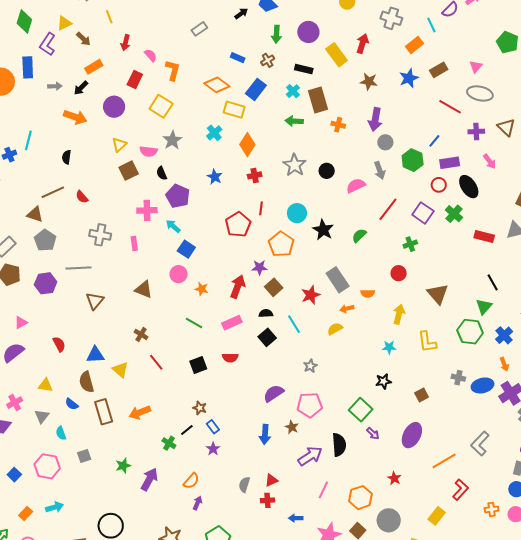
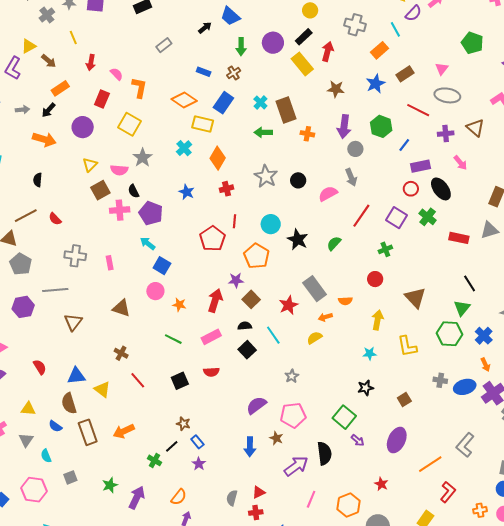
black rectangle: (304, 69) -> (304, 37), moved, turned -54
green hexagon: (413, 160) -> (381, 126), moved
pink cross: (147, 210) -> (120, 210), moved

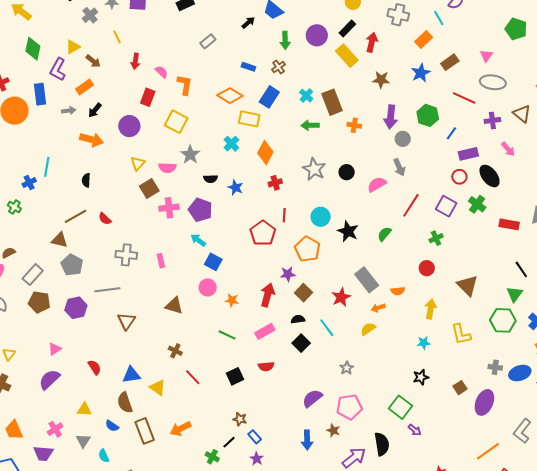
orange rectangle: (60, 88) -> (85, 87), moved
black semicircle: (133, 191) -> (211, 179), moved, turned -64
purple ellipse: (397, 440) -> (484, 402), moved

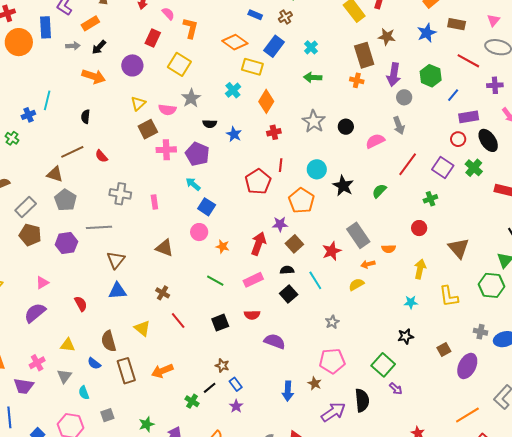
brown rectangle: (450, 62) -> (457, 24), turned 42
brown rectangle: (332, 102) -> (364, 55), moved
blue triangle: (131, 375) -> (117, 291), moved
purple semicircle: (312, 398) -> (275, 341), moved, turned 55

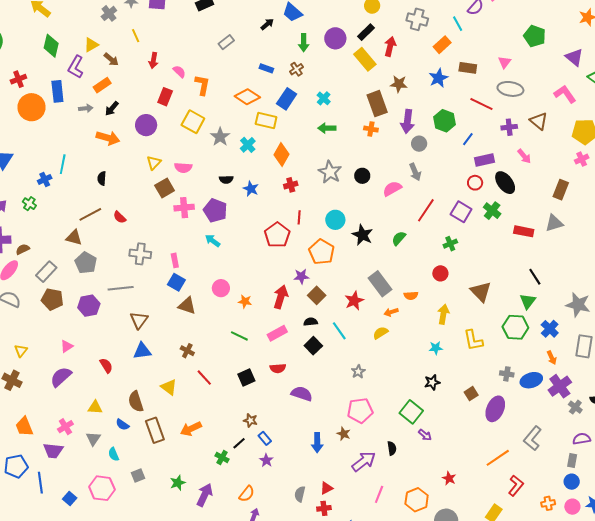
gray star: (191, 98) -> (220, 137), moved
blue square: (207, 207) -> (176, 282), moved
black semicircle: (362, 400) -> (392, 448), size x0.6

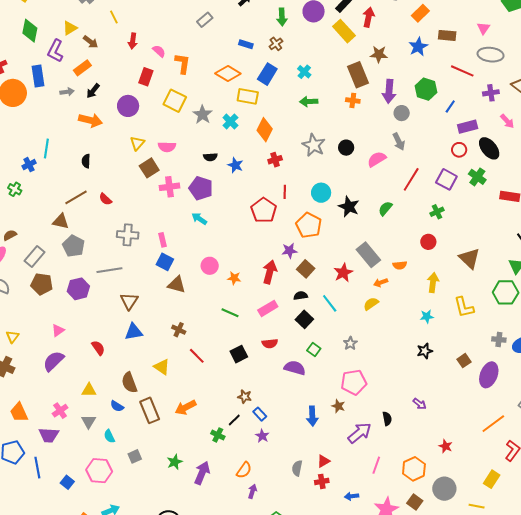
green square: (411, 412) -> (314, 350), moved, size x0.6

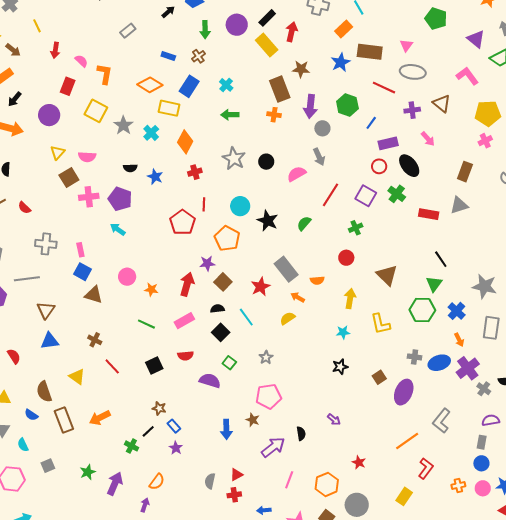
brown rectangle: (447, 35) -> (370, 52), size x1.4
orange arrow: (381, 283) -> (298, 297), turned 48
purple arrow: (252, 491) -> (145, 505), moved

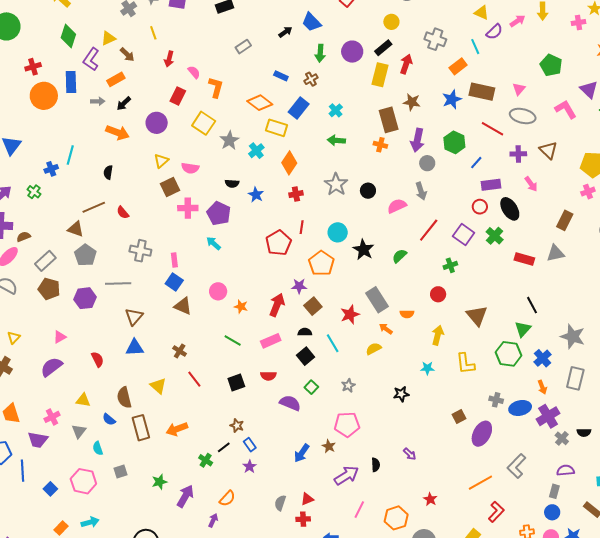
yellow rectangle: (267, 45) -> (380, 75), turned 50
pink L-shape: (467, 76) -> (566, 109), moved
black star: (340, 367) -> (401, 394), moved
blue arrow: (226, 429) -> (302, 453), turned 30

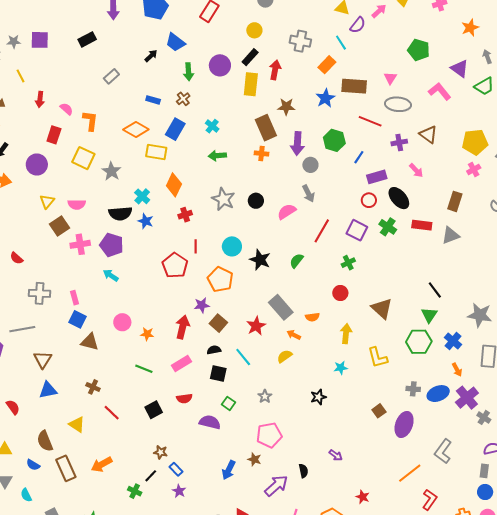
cyan cross: (256, 151) -> (142, 196), moved
black semicircle: (232, 183) -> (120, 213), size x1.6
red rectangle: (524, 259) -> (422, 225), moved
black square: (306, 356) -> (218, 374), turned -30

